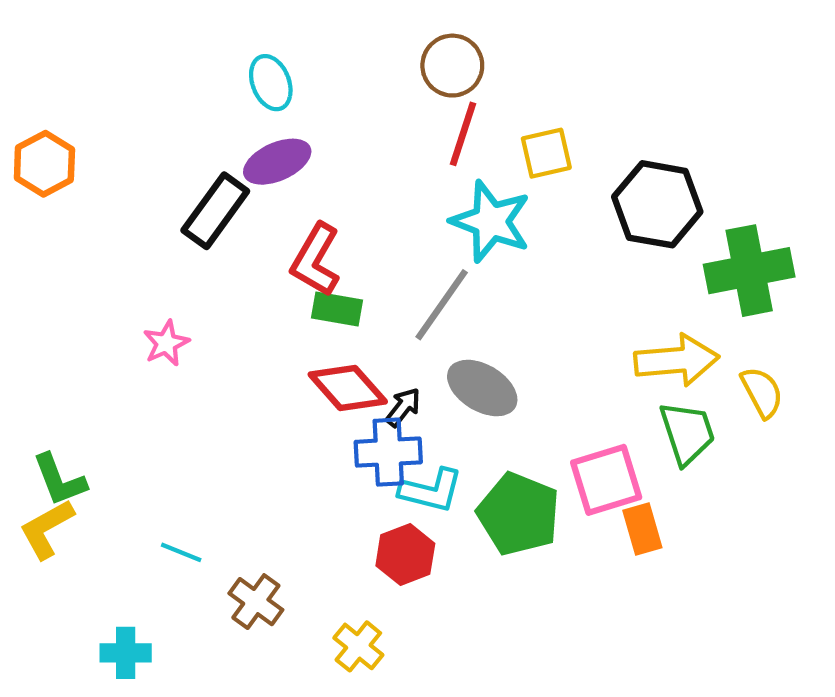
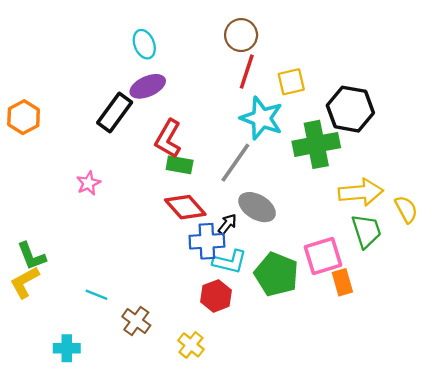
orange hexagon: (44, 164) -> (24, 117), moved
green cross: (749, 271) -> (316, 144), moved
black arrow: (403, 407) -> (227, 224), moved

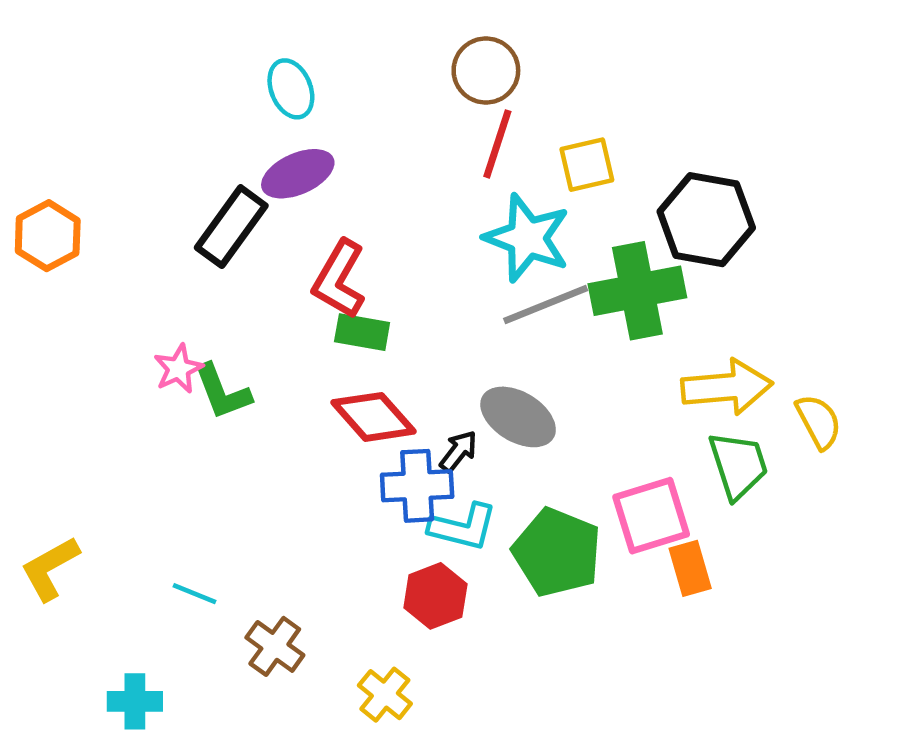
gray line: (235, 163) -> (546, 305), moved, turned 33
green L-shape: (31, 256) -> (222, 392), moved

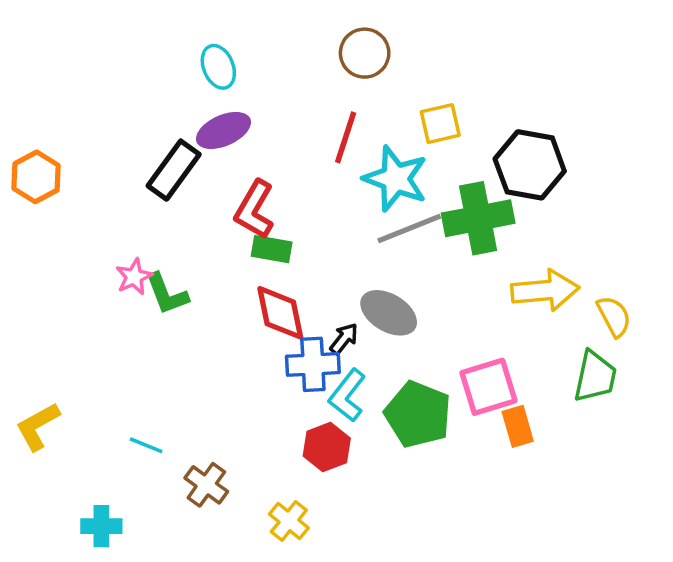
red line: (497, 144) -> (346, 137), moved
red diamond: (373, 417) -> (280, 313), turned 30
green trapezoid: (738, 465) -> (595, 376), moved, turned 30
cyan L-shape: (463, 527) -> (347, 395), turned 114

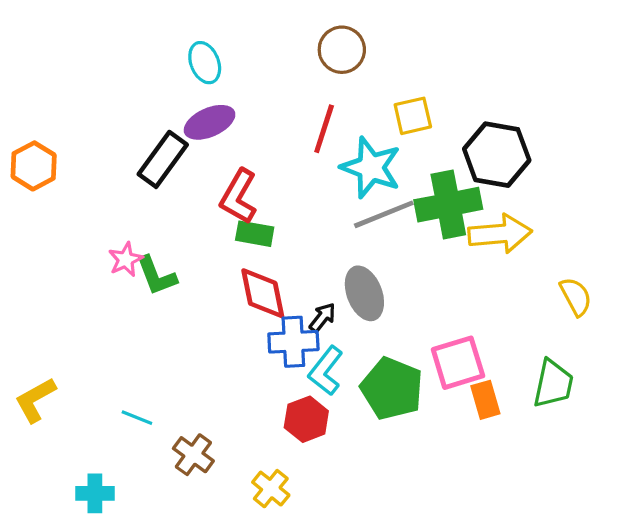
yellow arrow: (545, 290) -> (500, 234), moved
gray ellipse: (389, 313) -> (364, 293), turned 38
green trapezoid: (595, 376) -> (553, 384), moved

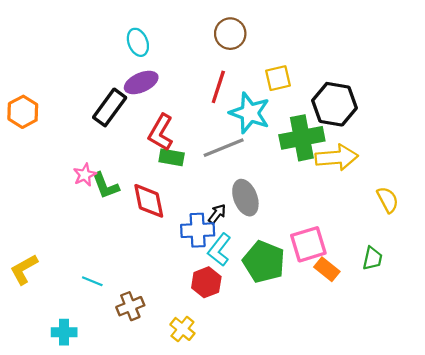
gray line: (384, 214) -> (224, 148), moved
red diamond: (263, 293) -> (149, 201), moved
green trapezoid: (553, 384) -> (372, 258), size x0.7
orange rectangle: (485, 400) -> (327, 269), turned -35
brown cross: (193, 455) -> (130, 306), turned 32

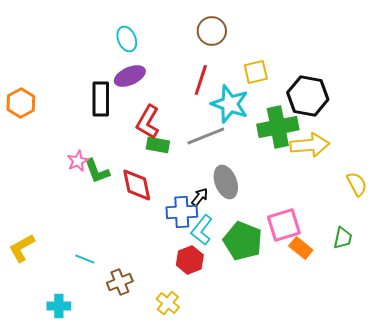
black rectangle: (110, 107) -> (101, 99), turned -36

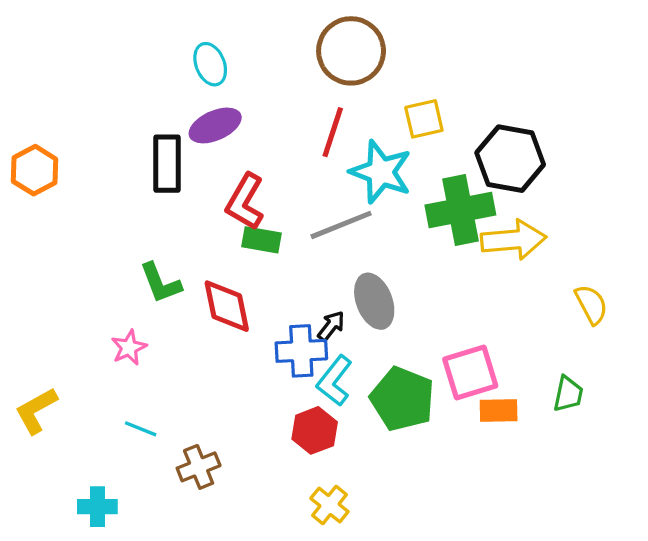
brown circle: (212, 31) -> (351, 51), size x1.4
pink star: (78, 161) -> (129, 348), moved
orange rectangle: (301, 248) -> (499, 411), turned -40
yellow cross: (168, 303) -> (329, 505), moved

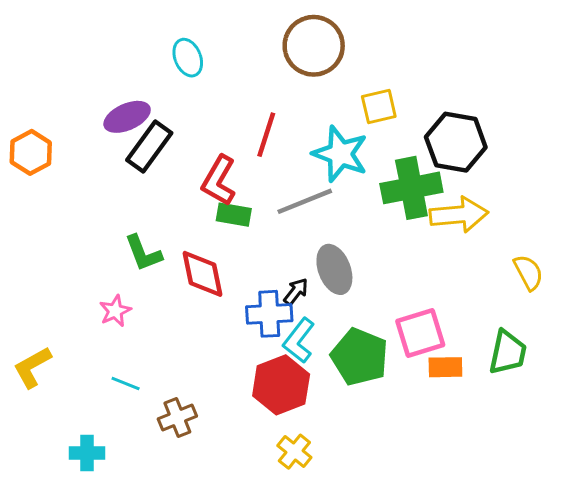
purple ellipse: (215, 125) -> (127, 117), moved
red line: (333, 132) -> (266, 135), moved
black rectangle: (167, 164) -> (149, 146), turned 36
green trapezoid: (568, 394) -> (508, 352), size x1.4
red hexagon: (315, 430) -> (281, 385), size x1.4

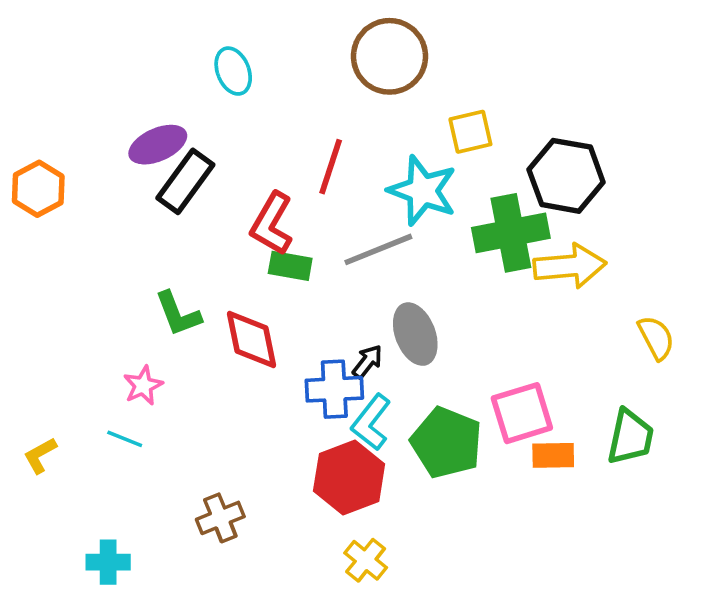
yellow L-shape: (32, 367) -> (40, 455), size x0.7
cyan line: (126, 383) -> (125, 439), moved

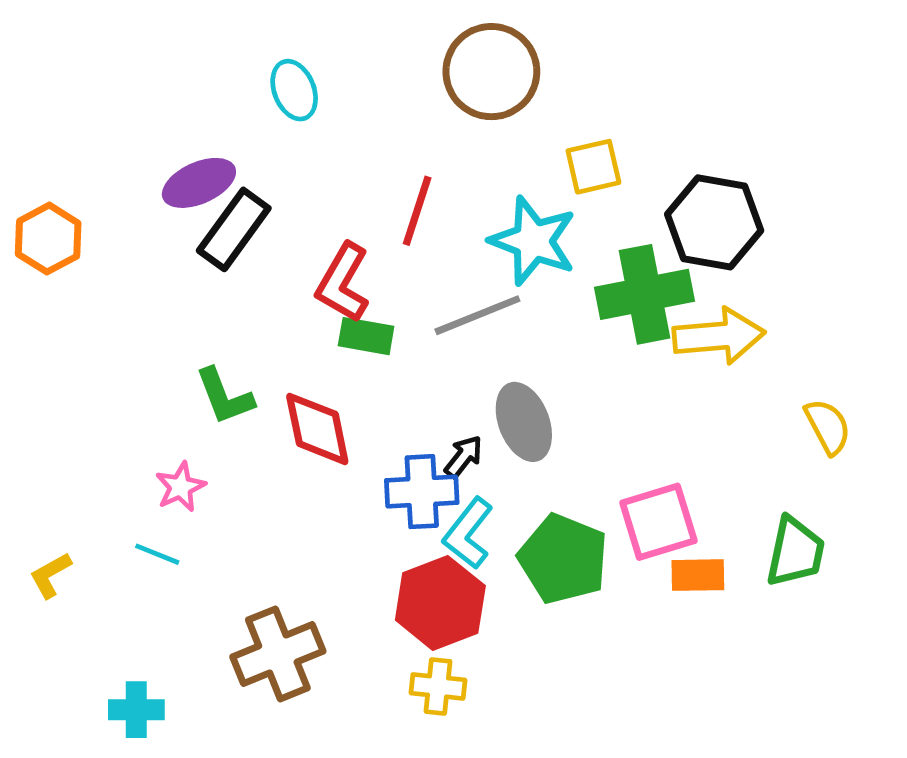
brown cross: (220, 518) -> (278, 654), size x1.5
yellow cross: (366, 560) -> (438, 686), moved, turned -33

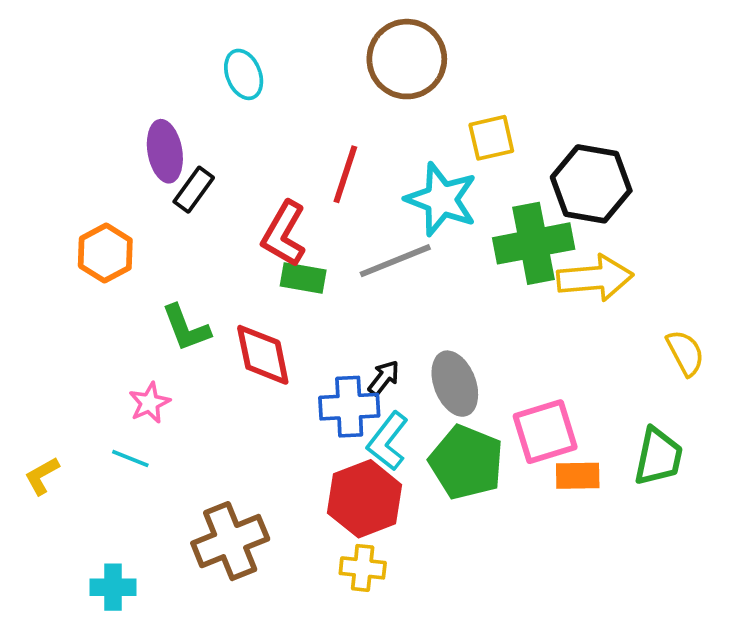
purple ellipse: (199, 183) -> (165, 151), turned -76
black rectangle: (234, 229) -> (194, 190), size x0.7
orange hexagon: (48, 239) -> (105, 253), moved
gray ellipse: (524, 422) -> (455, 384), moved

